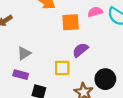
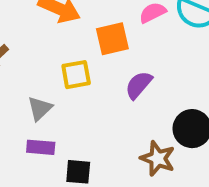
yellow square: (62, 68) -> (76, 75), moved

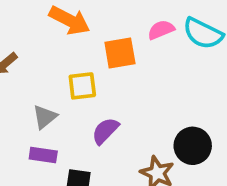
purple semicircle: (139, 85) -> (105, 131), moved

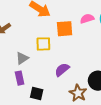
purple semicircle: (105, 131) -> (62, 70), moved
purple rectangle: (43, 155) -> (20, 78), turned 64

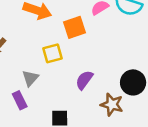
purple rectangle: (20, 78) -> (20, 100), moved

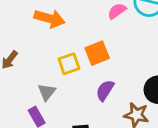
orange square: (75, 27) -> (97, 53), moved

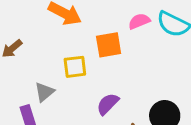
orange square: (97, 53) -> (109, 45), moved

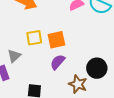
orange square: (109, 45) -> (56, 40), moved

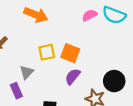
orange square: (56, 40) -> (70, 53), turned 36

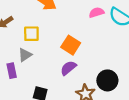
yellow square: (47, 52) -> (31, 34), moved

